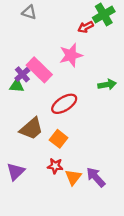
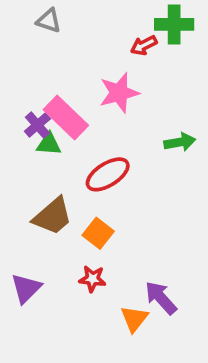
green cross: (104, 15) -> (174, 24), turned 30
green triangle: (17, 86) -> (49, 144), moved
orange triangle: (73, 177) -> (134, 319), moved

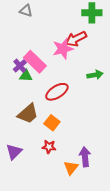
red arrow: (144, 45) -> (76, 39), moved, size x1.5
purple arrow: (161, 298) -> (85, 157), turned 36

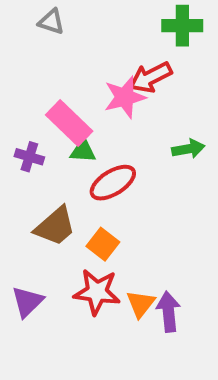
purple cross: (20, 66) -> (29, 157), moved, turned -32
green triangle: (26, 76) -> (83, 151), moved
red star: (49, 147) -> (97, 292), size x1.6
orange triangle: (71, 168) -> (141, 304), moved

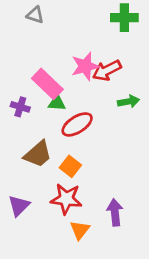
red arrow: (151, 77) -> (107, 70), moved
orange triangle: (141, 304) -> (80, 230), moved

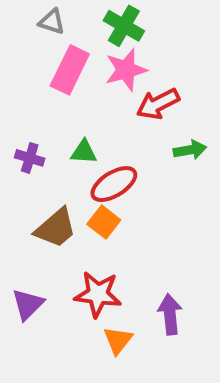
green cross: (124, 18) -> (124, 26), moved, turned 30
pink star: (85, 66) -> (126, 70), moved
pink rectangle: (47, 84) -> (70, 70), moved, turned 72
orange square: (70, 166) -> (104, 222), moved

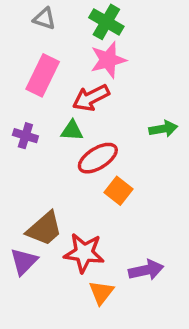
pink rectangle: (70, 70) -> (43, 75), moved
red arrow: (158, 104) -> (91, 98), moved
orange square: (104, 222) -> (118, 191), moved
brown trapezoid: (56, 228) -> (44, 229), moved
purple arrow: (170, 314) -> (146, 270), turned 84

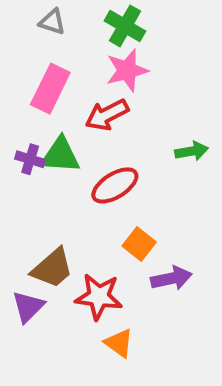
green triangle: (72, 131) -> (60, 155), moved, size x1.5
orange square: (118, 191) -> (139, 244), moved
purple arrow: (146, 270) -> (171, 278), moved
orange triangle: (101, 292) -> (119, 343), turned -32

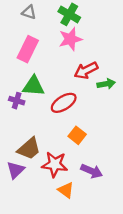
red arrow: (107, 115) -> (86, 70), moved
purple cross: (30, 159) -> (17, 101), moved
purple arrow: (171, 278) -> (92, 171), moved, turned 35

